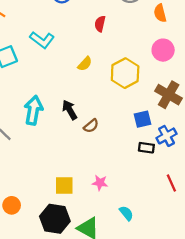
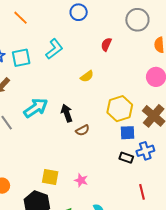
cyan L-shape: (42, 40) -> (54, 49), turned -85
yellow hexagon: (125, 73) -> (120, 109), moved
cyan arrow: (33, 110) -> (36, 108), turned 35

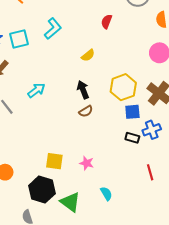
cyan arrow: (36, 108) -> (36, 90), size x0.7
black arrow: (67, 113) -> (83, 90), moved

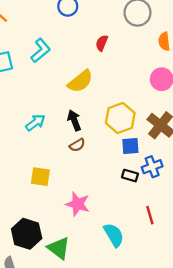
yellow semicircle: (88, 55) -> (80, 81), size x1.6
cyan arrow: (36, 90) -> (35, 123), moved
yellow square: (54, 161) -> (40, 177), moved
pink star: (87, 163) -> (78, 204), size x1.5
cyan semicircle: (106, 194) -> (114, 235), moved, size x1.5

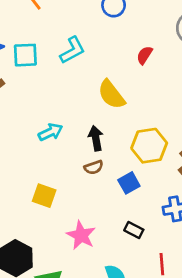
yellow semicircle: (80, 81) -> (111, 95), turned 80
blue square: (130, 146) -> (129, 183), moved, turned -36
black rectangle: (130, 176) -> (134, 230), moved

